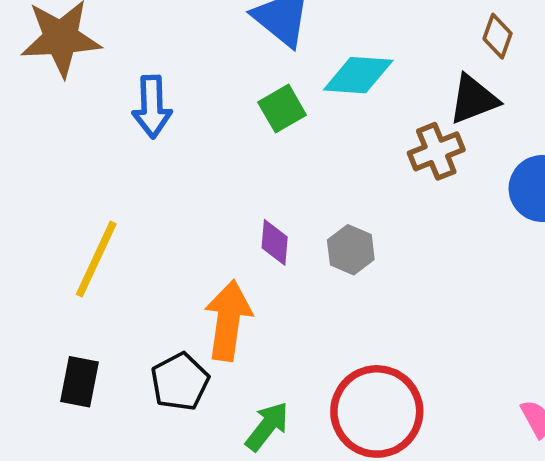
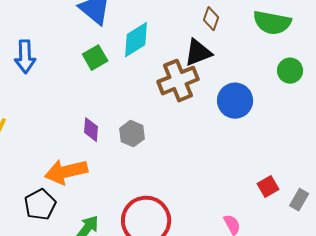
cyan diamond: (358, 75) -> (136, 40), turned -36
brown cross: (436, 151) -> (178, 81), size x1.4
orange arrow: (228, 320) -> (66, 172), turned -111

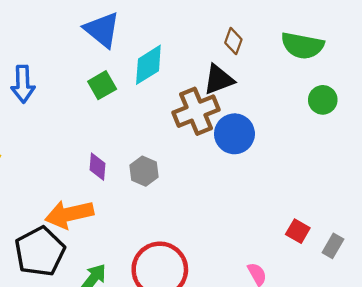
blue circle: (235, 101) -> (234, 134), moved
red square: (268, 187) -> (298, 231), turned -30
black pentagon: (40, 205) -> (40, 251), size x1.4

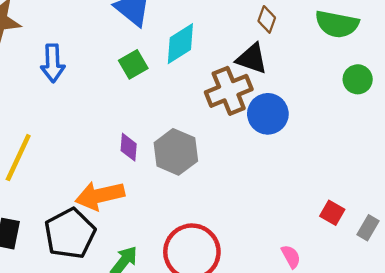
black triangle: (219, 79) -> (252, 59), turned 40
gray hexagon: (144, 171) -> (176, 152), size x1.5

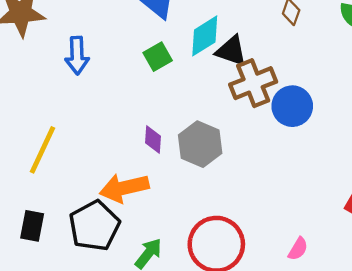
black triangle: (252, 59) -> (231, 51), moved
pink semicircle: (291, 257) -> (298, 249), moved, turned 60

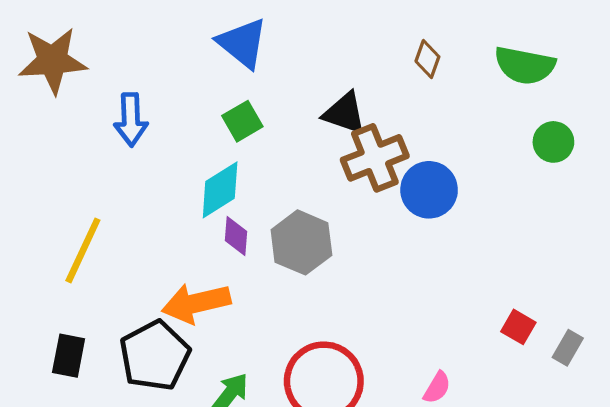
cyan diamond: (205, 36) -> (220, 190), moved

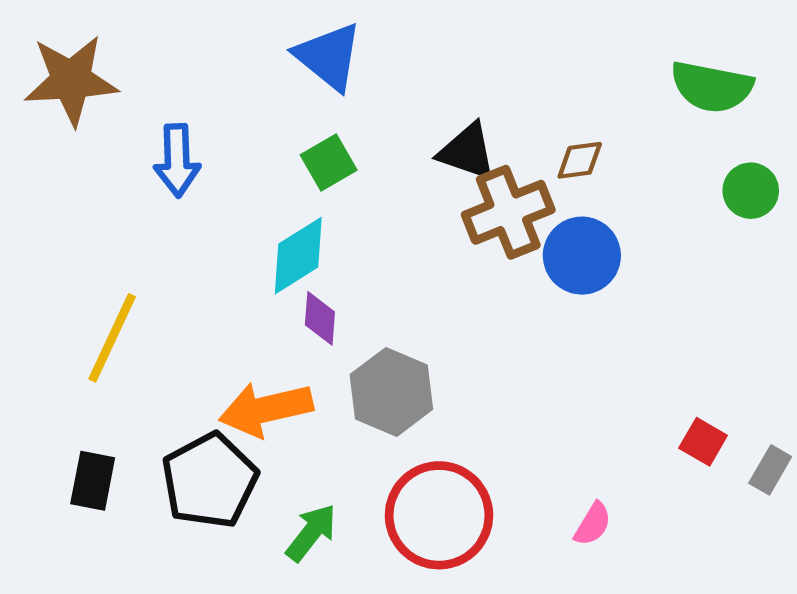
brown diamond: (427, 59) -> (580, 160), moved, turned 63
gray hexagon: (301, 242) -> (391, 392), moved

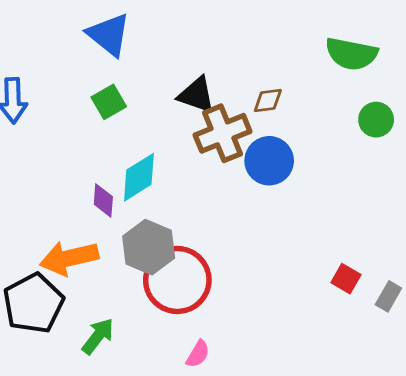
cyan diamond: (298, 256) -> (139, 177), moved
red circle: (439, 515) -> (177, 280), moved
pink semicircle: (593, 524) -> (198, 354), moved

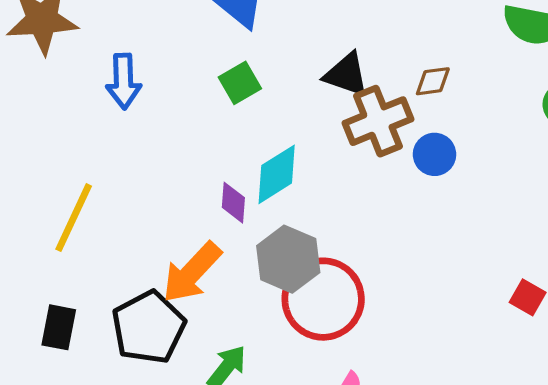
blue circle: (269, 161) -> (435, 154), size x0.7
orange arrow: (69, 258) -> (192, 272), turned -34

